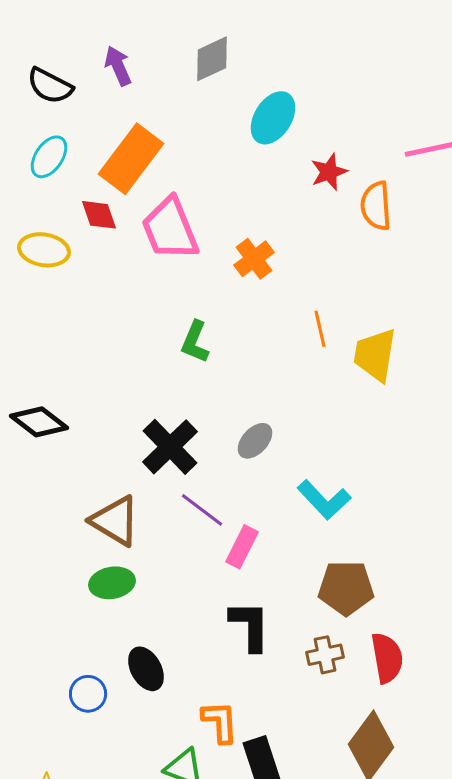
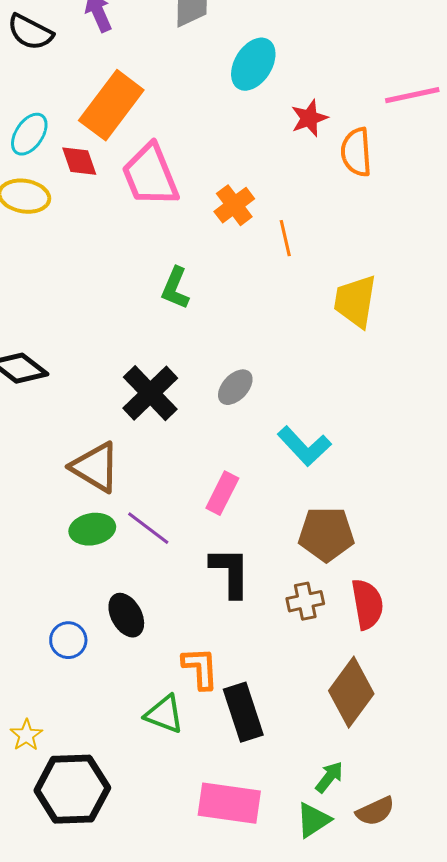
cyan ellipse: (49, 157) -> (29, 134), moved
orange line: (320, 329) -> (285, 238), moved
purple line: (202, 510) -> (148, 528), moved

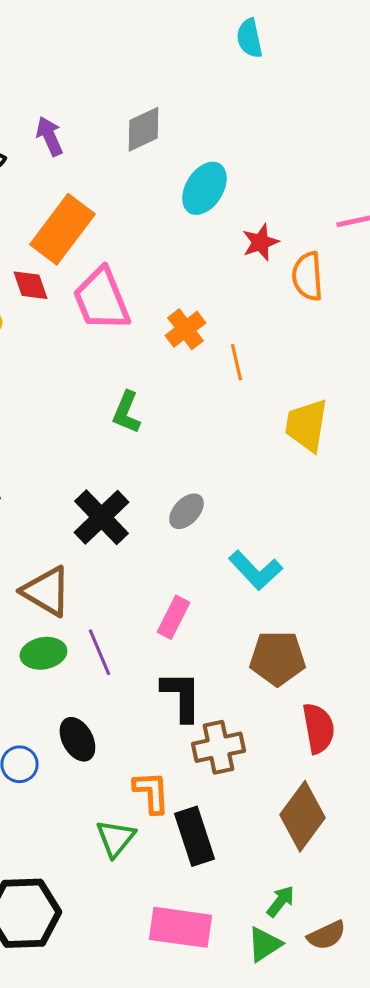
purple line: (148, 528) -> (99, 652), turned 30
brown cross: (305, 601) -> (218, 747), moved, size x1.4
green triangle: (164, 714) -> (115, 838), turned 48

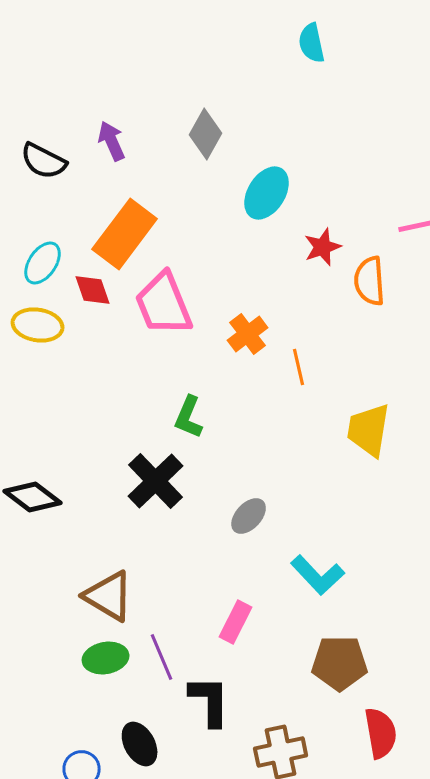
gray diamond: (143, 129) -> (206, 134), turned -36
black cross: (101, 517) -> (156, 481), moved
black L-shape: (181, 696) -> (210, 701), moved

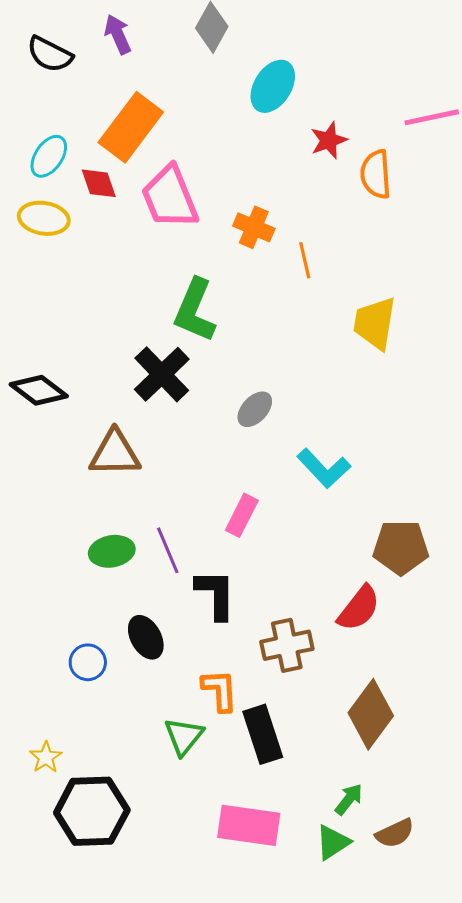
orange cross: (248, 334) -> (254, 227), turned -30
green L-shape: (189, 417) -> (195, 310), size x1.5
brown triangle: (109, 596) -> (115, 453), moved, turned -32
brown pentagon: (340, 663) -> (401, 547), moved
red semicircle: (381, 733) -> (359, 608), moved, turned 48

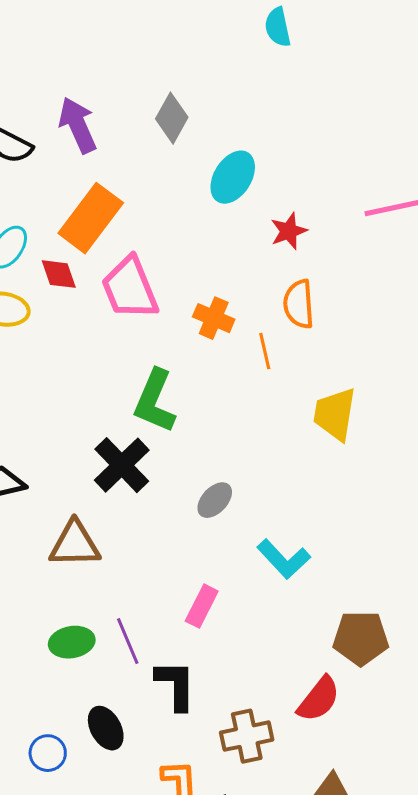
purple arrow: (118, 34) -> (78, 125), size x1.4
orange semicircle: (376, 174) -> (299, 304), moved

